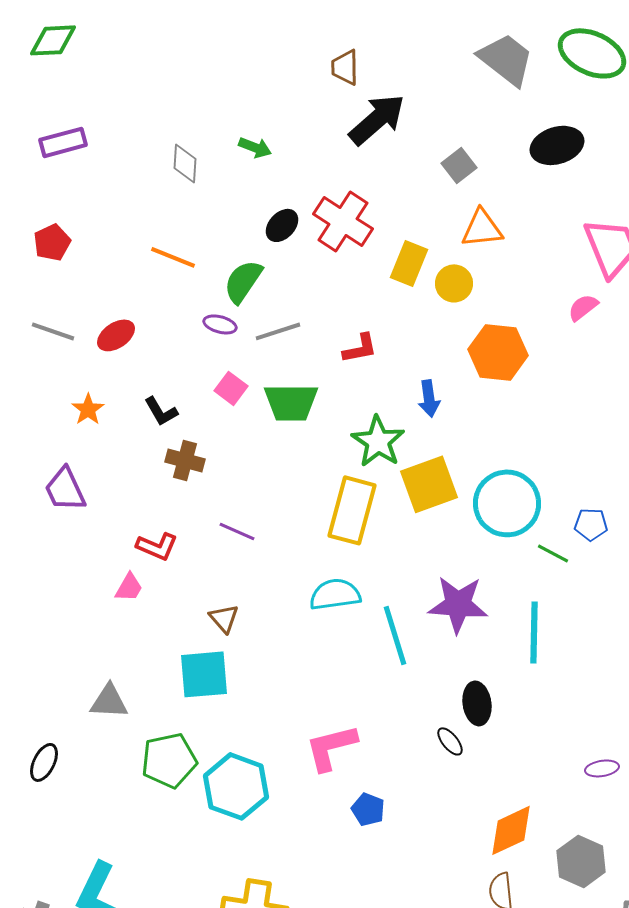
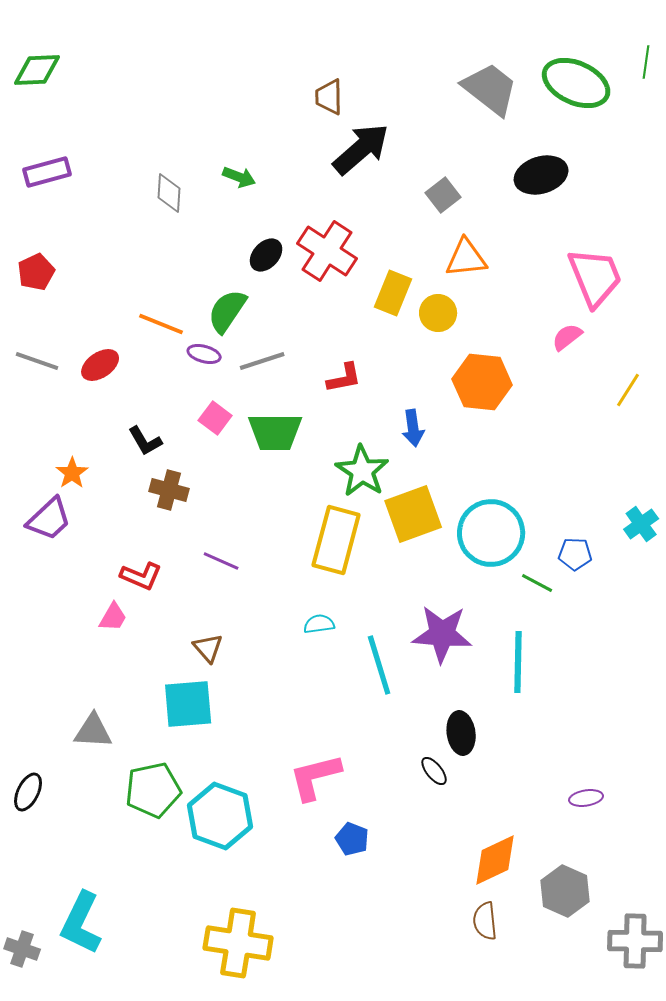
orange line: (173, 257) -> (161, 324), moved
orange star: (88, 409) -> (72, 473), moved
purple trapezoid: (65, 489) -> (49, 519), turned -108
cyan semicircle: (335, 594) -> (319, 624), size x0.6

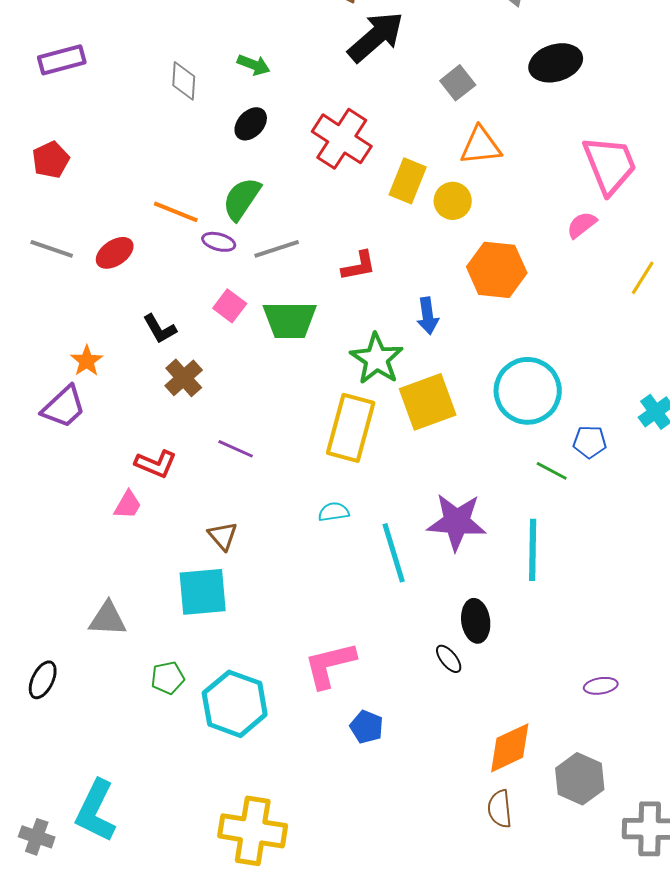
black ellipse: (266, 255) -> (251, 124), moved
brown cross: (169, 490) -> (184, 378), turned 33
cyan circle: (491, 533) -> (528, 391), moved
green pentagon: (153, 790) -> (168, 678), size x0.6

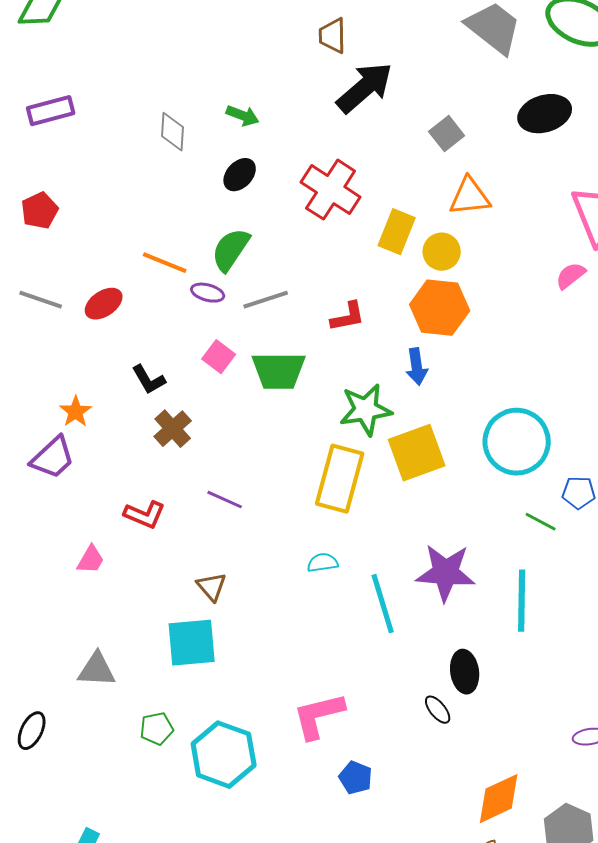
orange hexagon: (497, 270) -> (440, 308), moved
green star: (377, 359) -> (366, 410), turned 30
pink trapezoid: (128, 505) -> (91, 560), moved

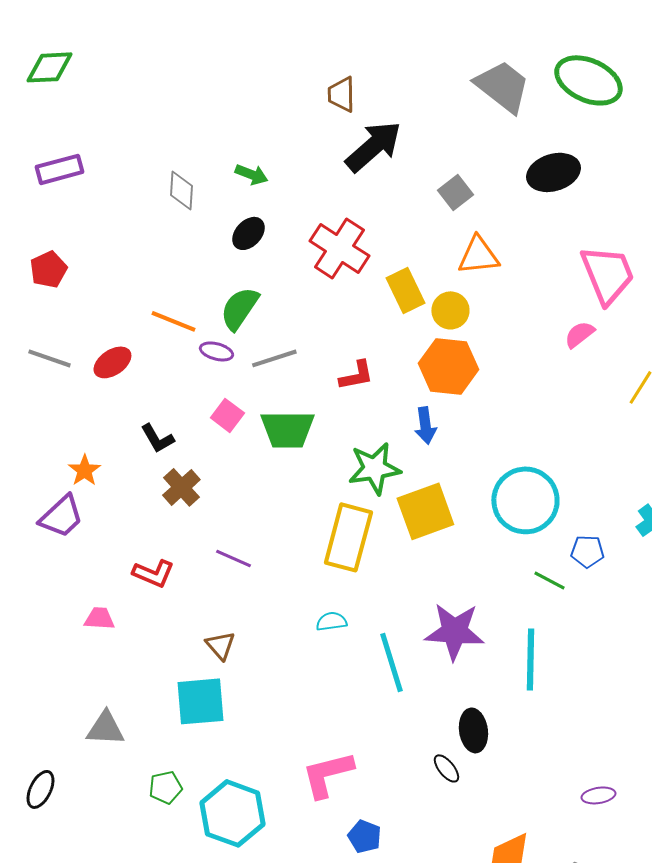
yellow rectangle: (397, 232) -> (405, 290), turned -48
pink trapezoid: (91, 560) -> (99, 618), turned -116

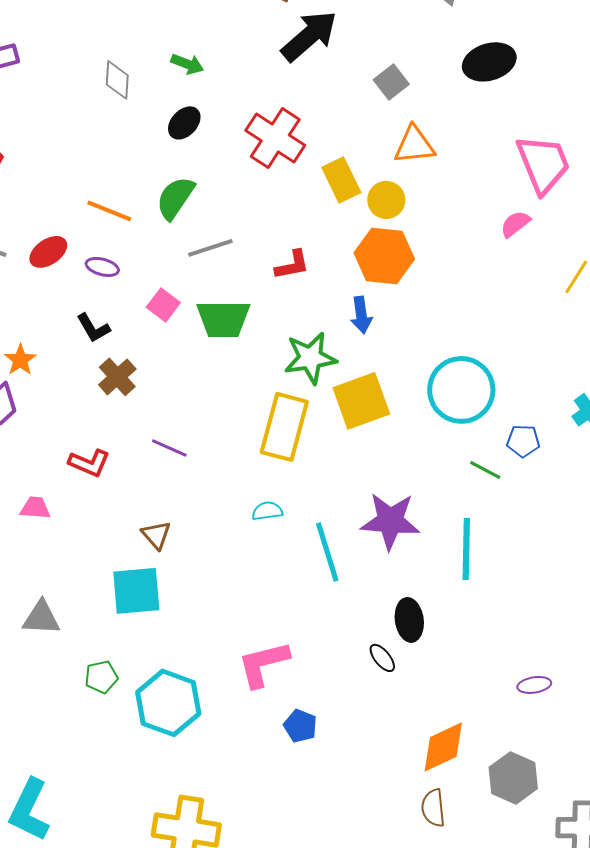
purple ellipse: (216, 351) -> (102, 267), moved

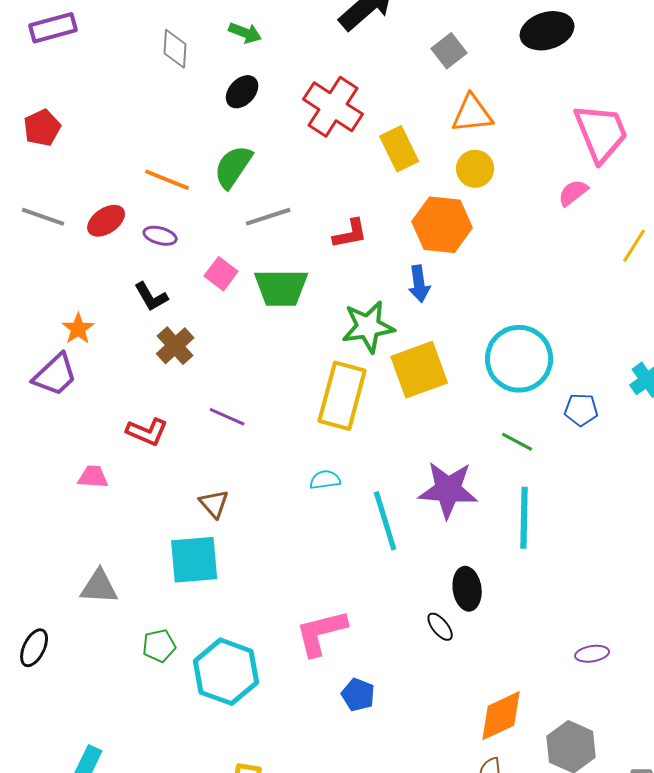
yellow circle: (386, 200) -> (475, 169), moved
green line: (485, 470) -> (517, 442), moved

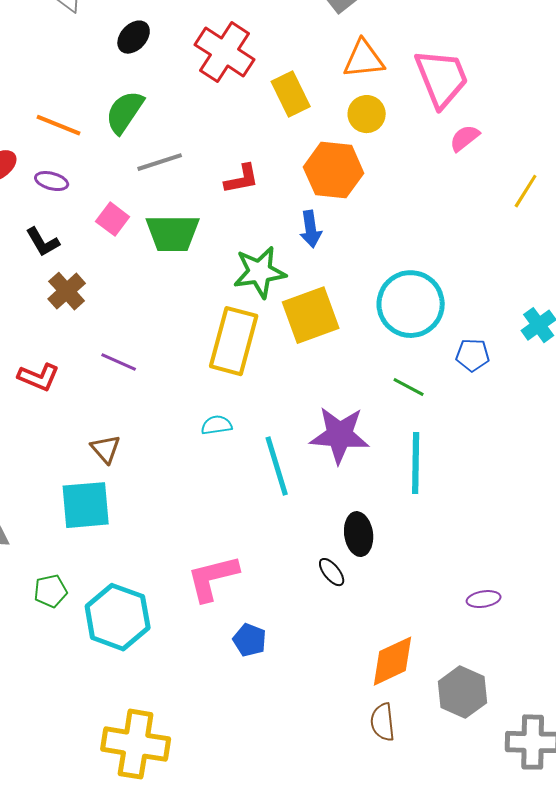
pink trapezoid: (601, 133) -> (442, 78), moved

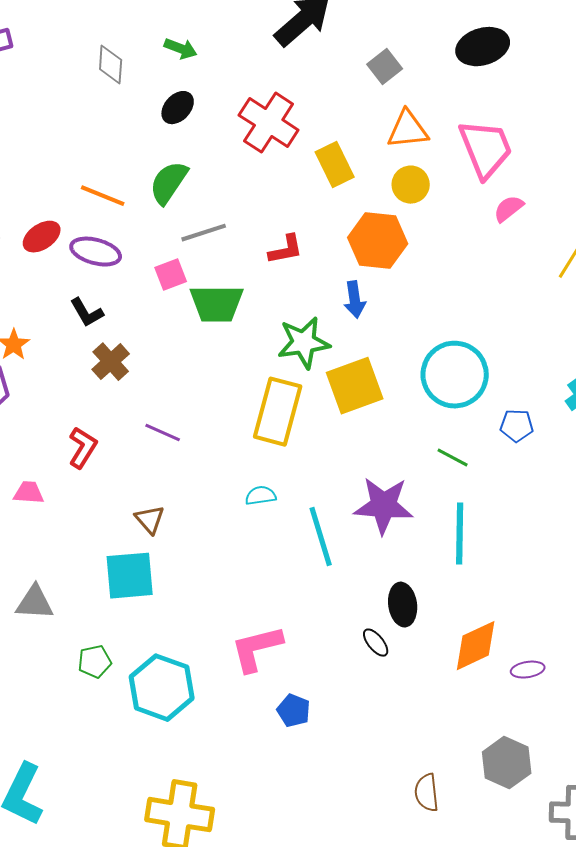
purple ellipse: (52, 181) -> (96, 252), size x1.5
pink square: (113, 219) -> (171, 275), moved, turned 32
red L-shape: (39, 377) -> (83, 448), turned -81
orange diamond: (393, 661) -> (476, 646), moved

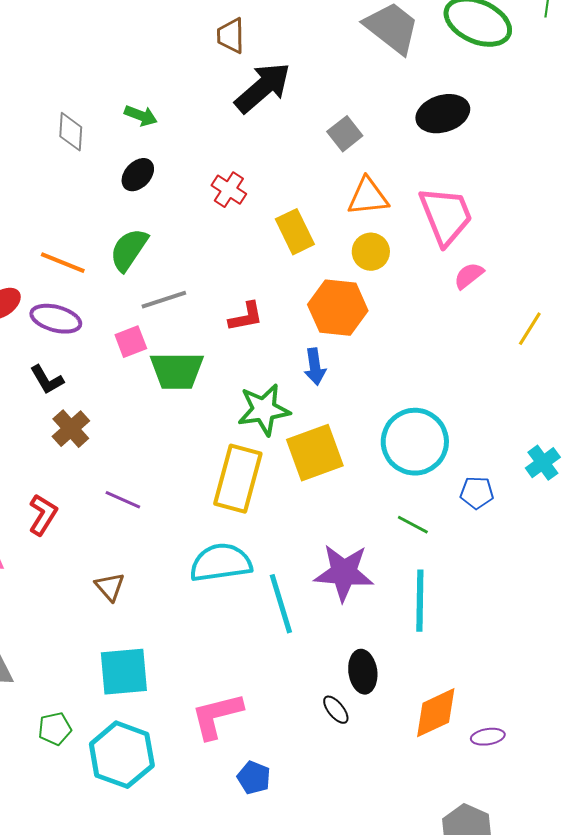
red cross: (269, 123) -> (229, 190), size x0.6
cyan semicircle: (261, 496) -> (221, 563), size x2.0
cyan square: (130, 576) -> (124, 672), moved

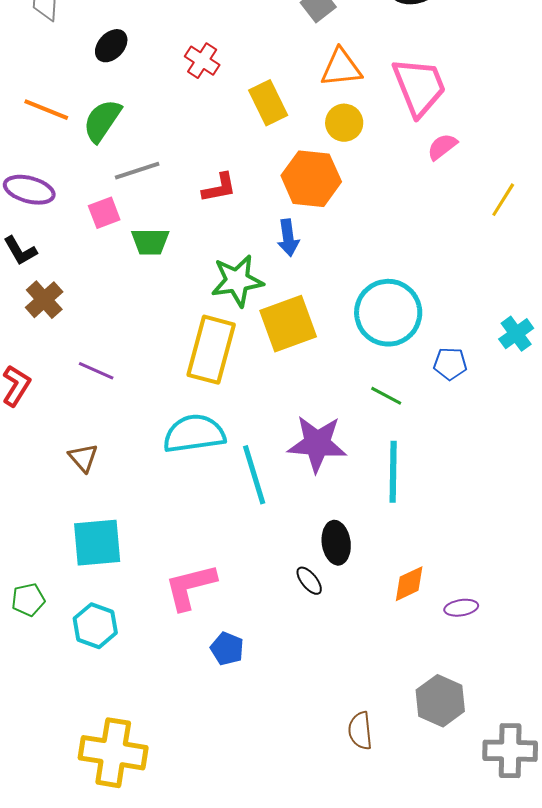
orange line: (63, 263) -> (46, 110), moved
green trapezoid: (177, 371) -> (150, 242), size x0.7
orange diamond: (436, 713) -> (409, 584), size x0.7
cyan hexagon: (122, 755) -> (95, 626), size x0.7

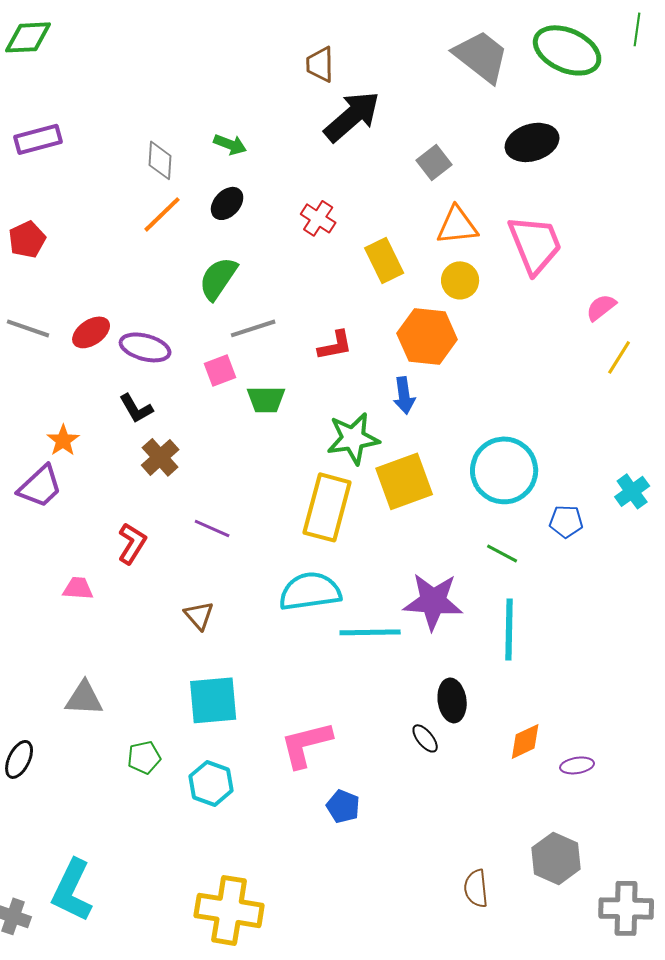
orange line: (46, 110) -> (162, 214), moved, turned -66
pink semicircle: (442, 147) -> (601, 307), moved
cyan line: (254, 475) -> (370, 632), turned -74

